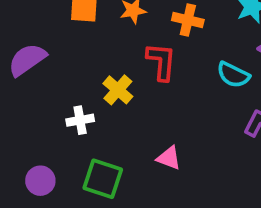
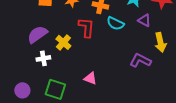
purple semicircle: (27, 60) -> (37, 34), moved
cyan semicircle: (233, 75) -> (115, 23), moved

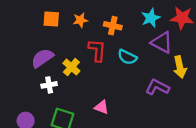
purple triangle: (144, 20) -> (162, 42), size x1.5
cyan semicircle: (115, 23) -> (127, 57), moved

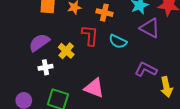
yellow arrow: (180, 67) -> (166, 87), moved
pink triangle: (102, 107) -> (94, 88), size x1.5

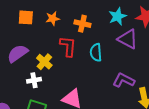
cyan semicircle: (118, 41) -> (96, 52), turned 60
white cross: (45, 67) -> (34, 80), moved

